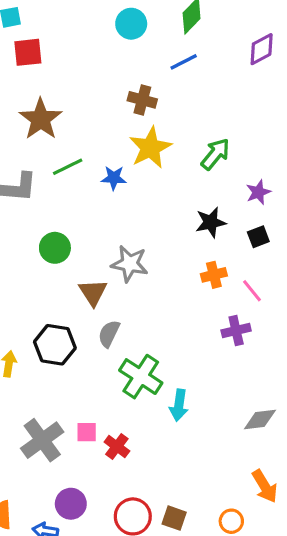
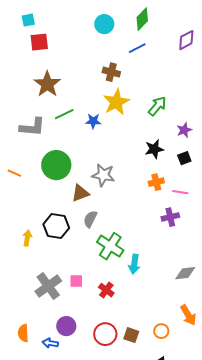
green circle: (55, 248) -> (56, 165), size x1.5
pink line: (252, 291) -> (180, 192), turned -42
brown triangle: (93, 292) -> (80, 193), turned 42
red cross: (117, 447) -> (106, 290), moved
orange circle: (231, 521) -> (161, 331), moved

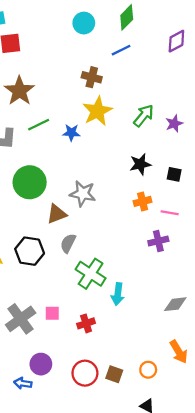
purple star: (184, 130) -> (174, 124), moved
black square: (184, 158) -> (174, 174), turned 32
red cross: (106, 290) -> (86, 323), turned 35

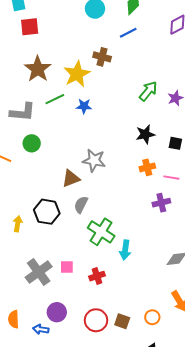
yellow star: (97, 111) -> (77, 74), moved
green circle: (30, 182) -> (32, 143), moved, size x0.6

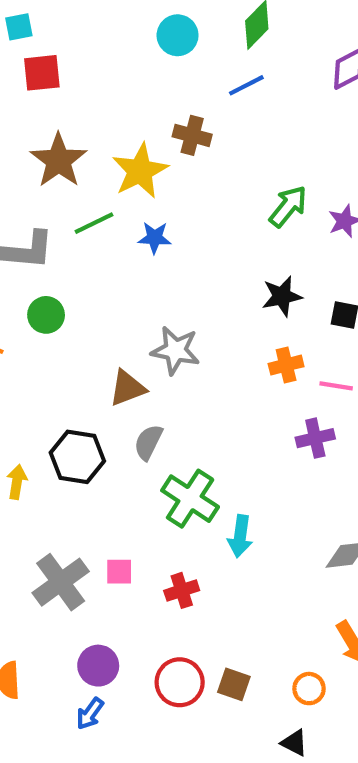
orange circle: (152, 317) -> (309, 689), moved
blue arrow: (41, 329) -> (90, 714), moved, turned -63

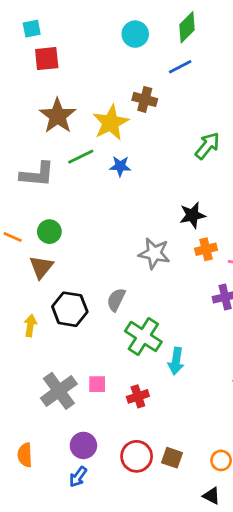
black star: (282, 296) -> (192, 215), moved
green circle: (46, 315) -> (49, 232), moved
gray star: (175, 350) -> (154, 253), moved
brown triangle: (127, 388) -> (41, 267), moved, turned -30

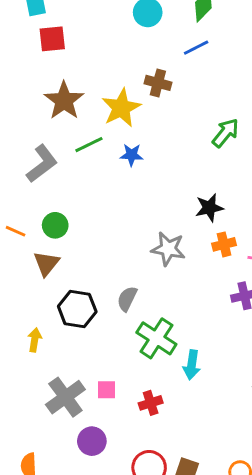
gray L-shape: (37, 174) -> (42, 164), turned -42
yellow arrow: (30, 326) -> (35, 340), moved
purple circle: (83, 445) -> (92, 441), moved

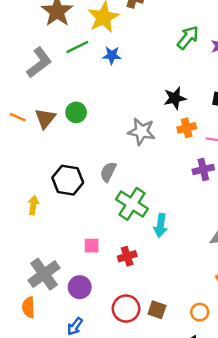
green circle: (55, 225) -> (76, 112), moved
brown triangle: (46, 263) -> (45, 118), moved
gray cross: (65, 397) -> (44, 274), moved

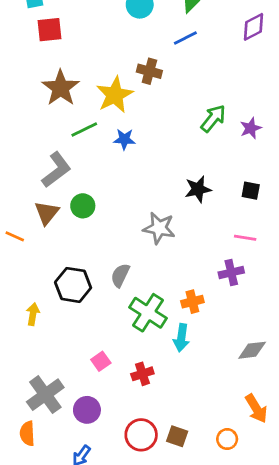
gray L-shape: (39, 62) -> (56, 170), moved
orange line: (18, 117) -> (15, 236), moved
orange cross: (187, 128) -> (192, 302), moved
pink square: (92, 246) -> (101, 361), turned -35

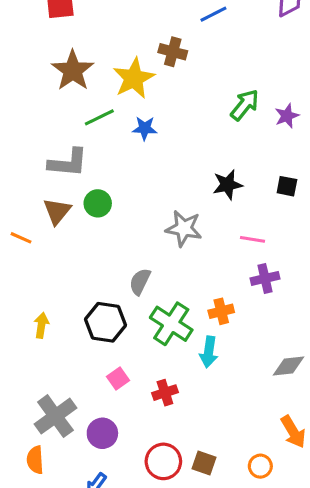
gray L-shape: (56, 170) -> (68, 163), turned 42
pink line: (245, 238) -> (253, 239), moved
black hexagon: (73, 285) -> (106, 322), moved

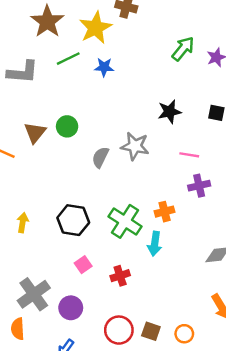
gray L-shape: (68, 163) -> (23, 72), moved
gray semicircle: (140, 282) -> (100, 157), moved
orange circle: (260, 466) -> (184, 334), moved

